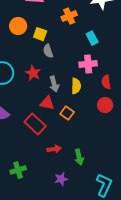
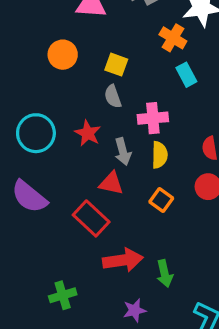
orange cross: (69, 16) -> (173, 38), moved, turned -35
yellow square: (40, 34) -> (116, 65), moved
pink cross: (88, 64) -> (153, 118), moved
orange square: (67, 113) -> (161, 200), moved
red arrow: (54, 149) -> (123, 260), size x1.6

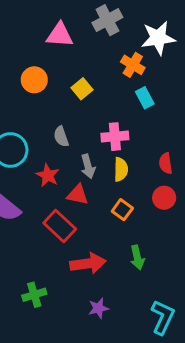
yellow square: (116, 65) -> (82, 89), turned 30
gray semicircle: (113, 96) -> (61, 137), moved
red star: (88, 133) -> (48, 175), moved
green arrow: (165, 274) -> (137, 257), moved

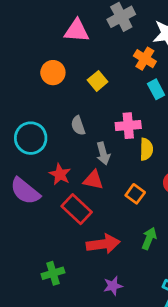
yellow semicircle: (121, 169) -> (146, 149), moved
red star: (48, 175) -> (60, 174), moved
green arrow: (137, 257) -> (149, 238), turned -145

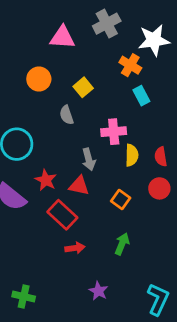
gray semicircle: (78, 126) -> (67, 115), moved
green arrow: (149, 238) -> (122, 244), moved
red arrow: (103, 244) -> (75, 248), moved, size x0.6
green cross: (53, 273) -> (24, 297), moved, turned 30
purple star: (113, 286) -> (98, 291), turned -30

